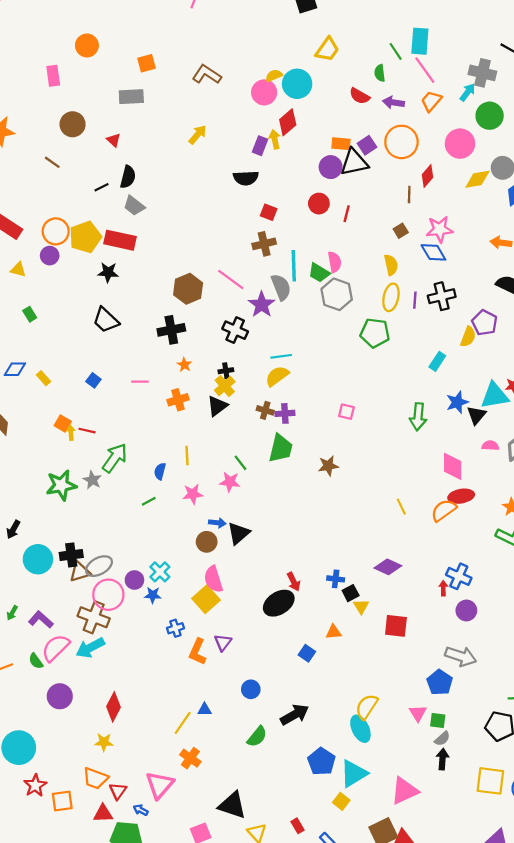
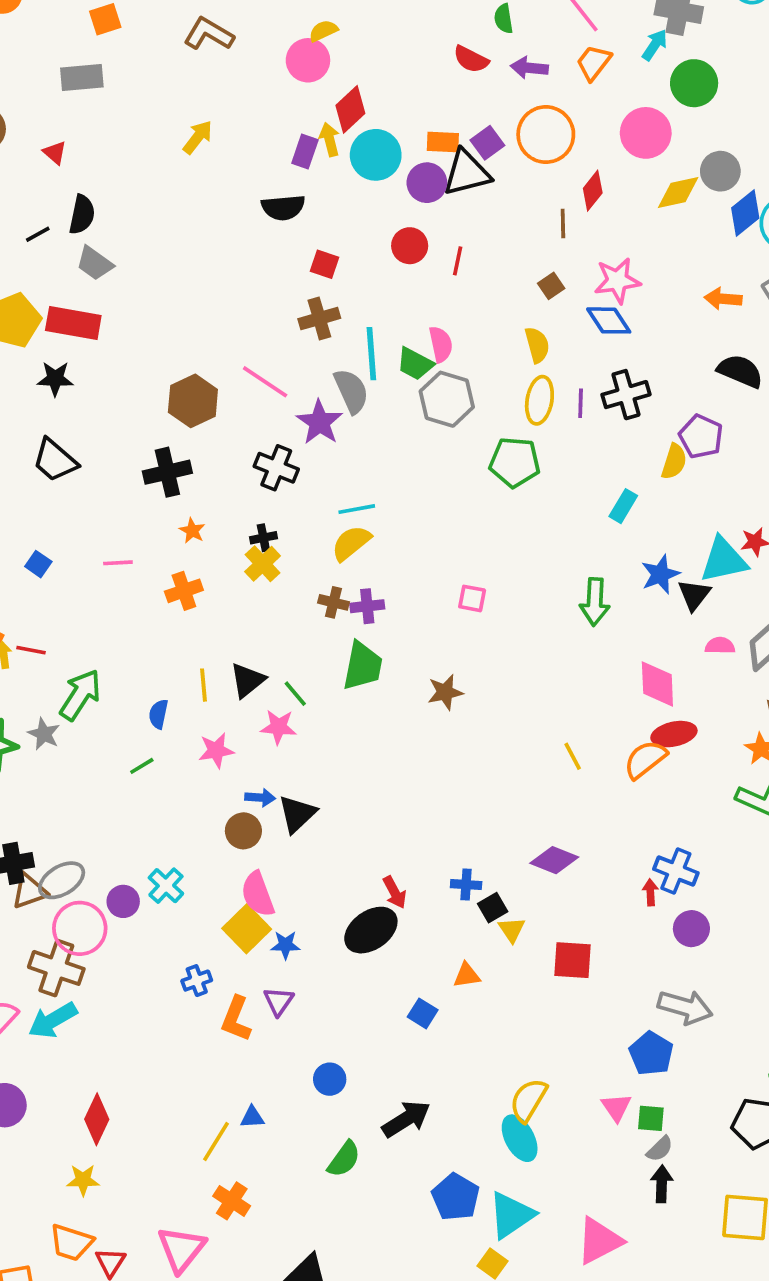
cyan circle: (297, 84) -> (376, 155), moved
black triangle: (217, 406) -> (247, 680), moved
blue star: (153, 595) -> (285, 945), moved

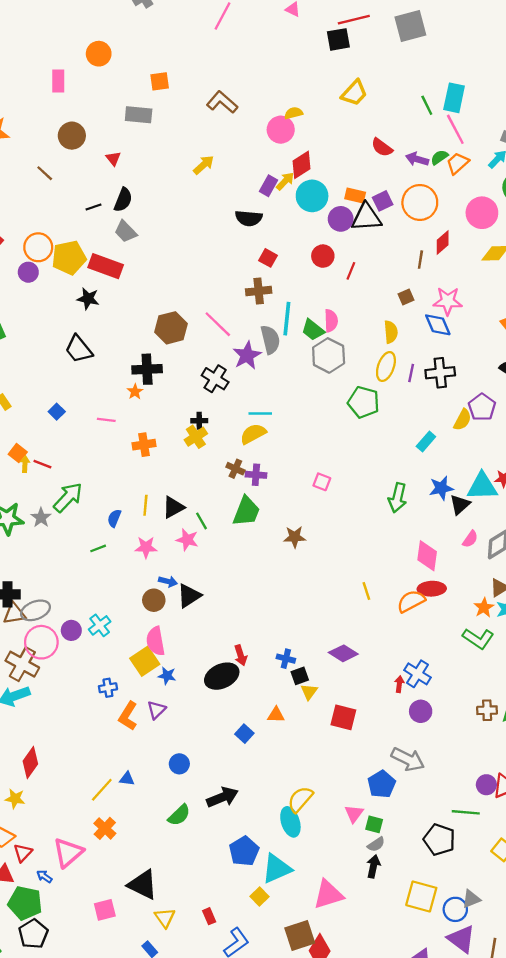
green semicircle: (504, 19) -> (439, 157), moved, turned 54
yellow arrow: (330, 139) -> (285, 181), turned 48
orange star: (192, 531) -> (135, 392), moved
pink semicircle: (720, 646) -> (470, 539), turned 114

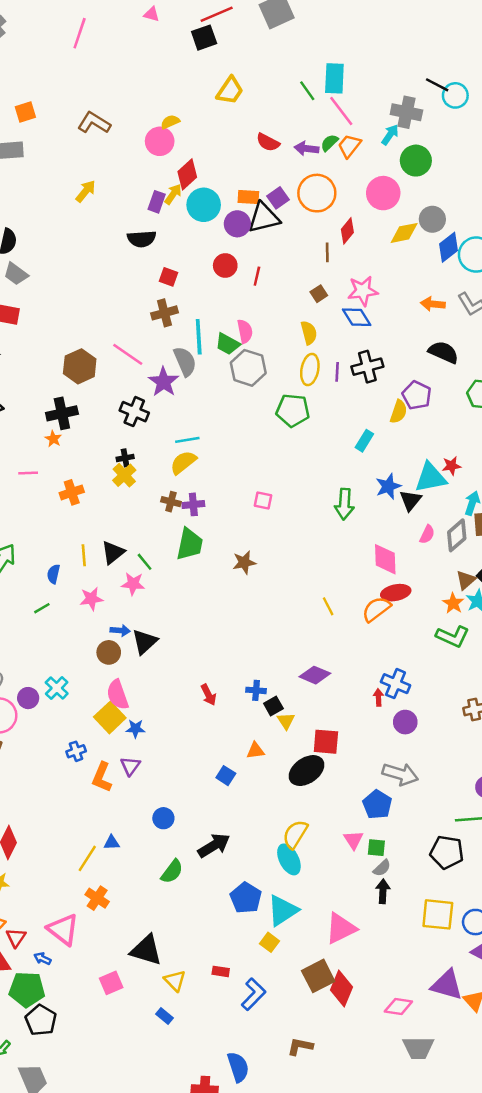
black ellipse: (222, 676) -> (306, 771), moved
pink triangle: (68, 853) -> (63, 930), turned -32
red rectangle: (209, 916) -> (221, 971), turned -49

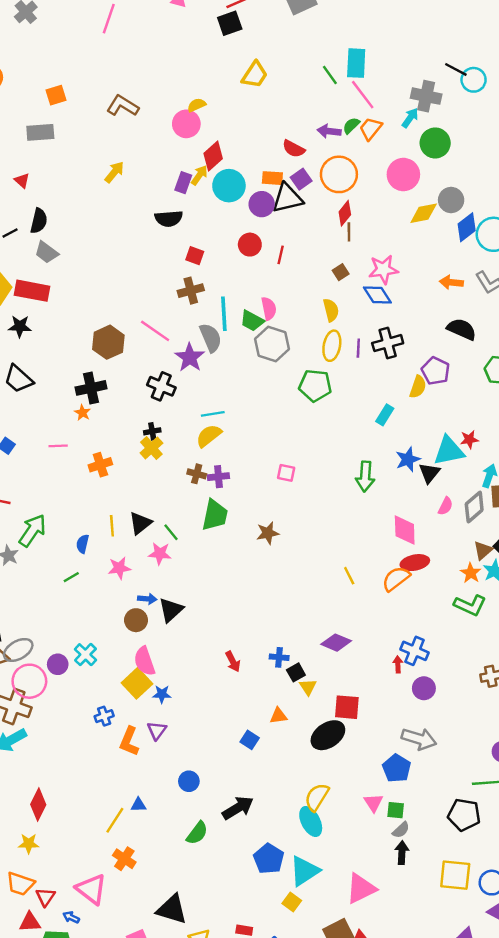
red semicircle: (268, 142) -> (294, 149), moved
red diamond: (347, 231) -> (345, 213), moved

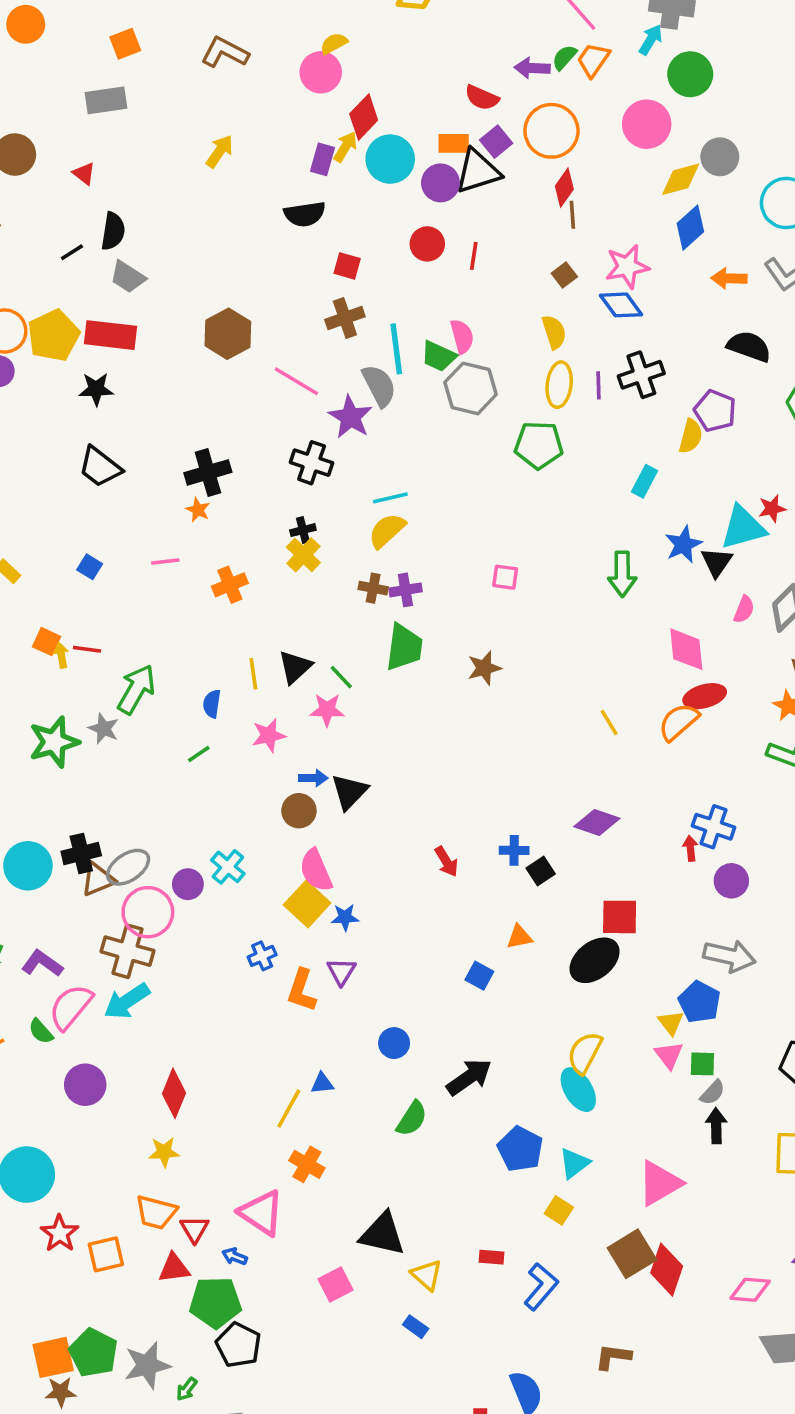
blue diamond: (467, 227) -> (690, 228), moved
brown hexagon: (108, 342) -> (228, 334), moved
yellow triangle: (308, 687) -> (671, 1023), moved
cyan triangle: (304, 871) -> (574, 1163), size x0.7

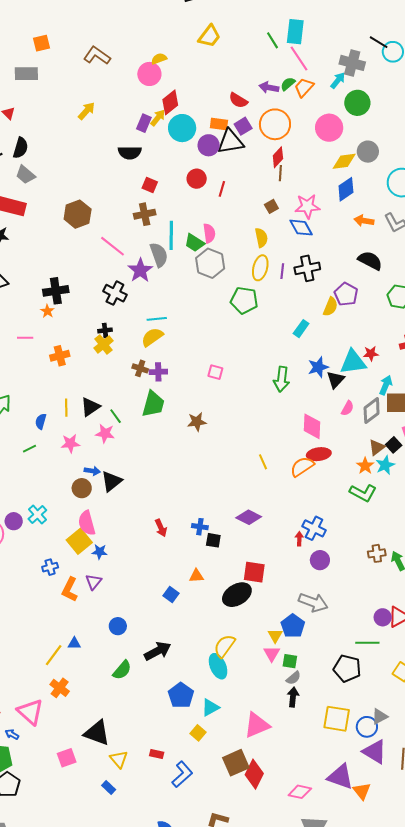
black square: (541, 871) -> (213, 540), turned 35

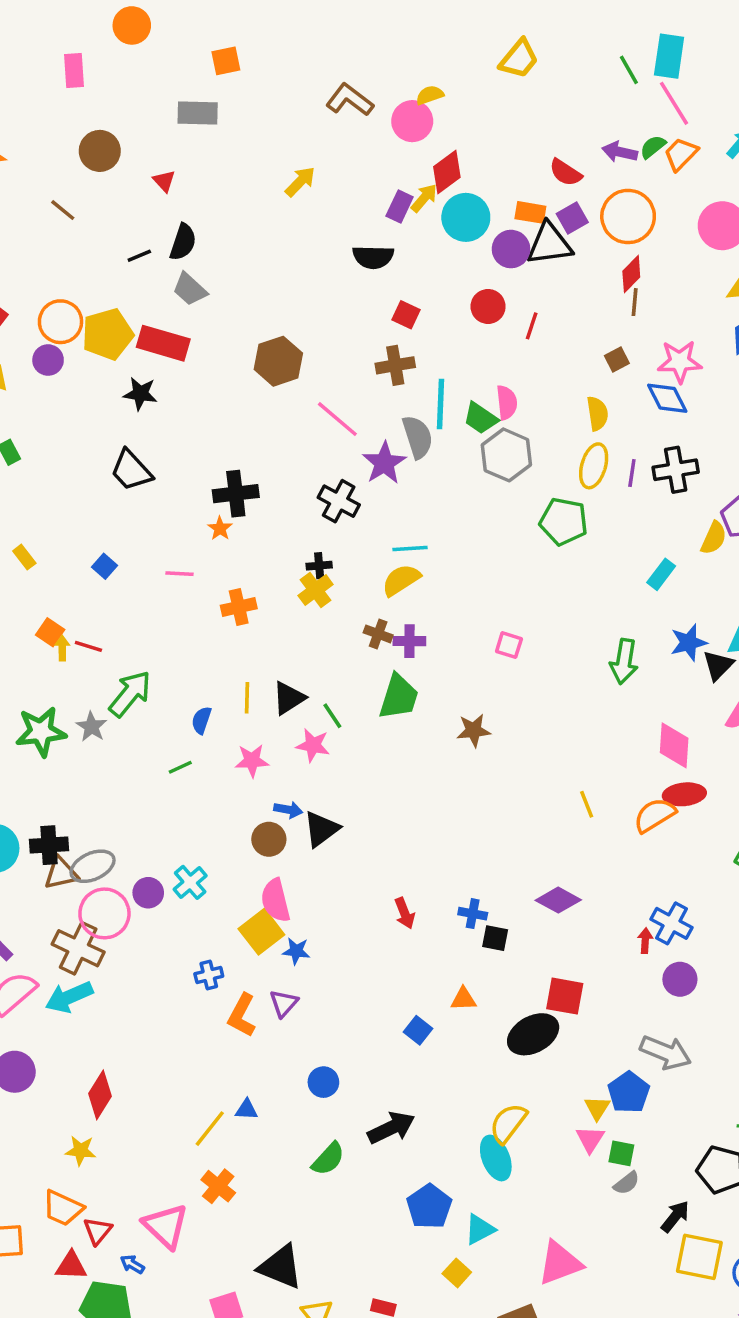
brown L-shape: (97, 56) -> (350, 100), moved
black arrow: (293, 697) -> (675, 1217), moved, turned 30

